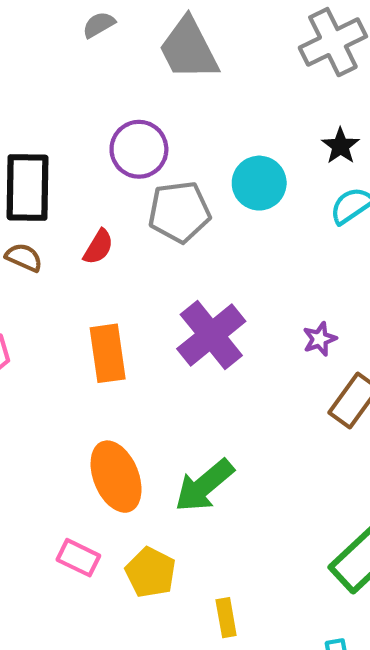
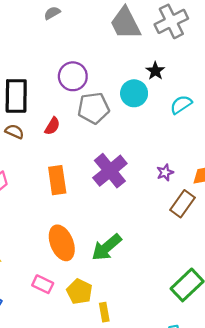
gray trapezoid: (189, 49) -> (125, 23), moved
black star: (340, 146) -> (155, 71), moved
yellow rectangle: (226, 618) -> (104, 312), moved

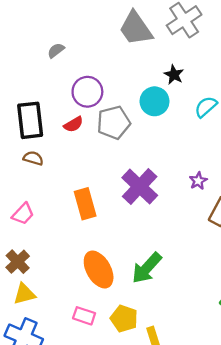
gray semicircle: (52, 13) -> (56, 50), moved
red semicircle: (52, 126) -> (74, 124), moved, turned 36

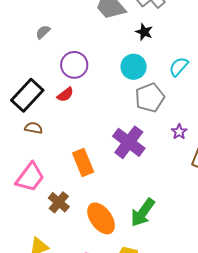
black star: (174, 75) -> (144, 32), moved
black rectangle: (30, 120) -> (27, 95), turned 56
gray pentagon: (114, 123) -> (150, 98), moved
pink trapezoid: (23, 214) -> (30, 177), size x1.5
brown cross: (18, 262) -> (59, 202), moved

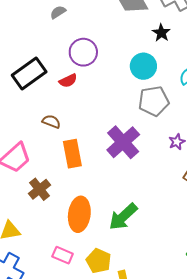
brown semicircle: (34, 128) -> (51, 122), moved
orange ellipse: (101, 218) -> (79, 214), turned 32

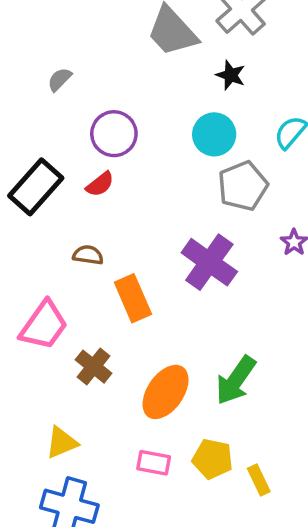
orange ellipse: (79, 214) -> (166, 392), turned 40

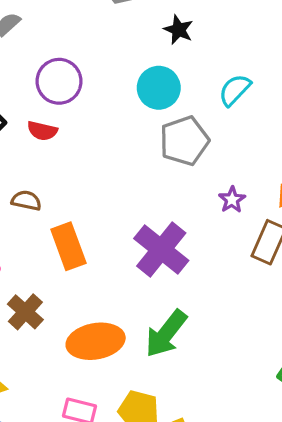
red semicircle: (100, 184) -> (42, 131), turned 48
purple cross: (209, 262) -> (161, 250), moved
orange ellipse: (166, 392) -> (96, 341), turned 42

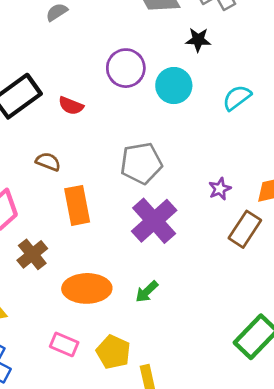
black star: (179, 30) -> (198, 40), turned -30
purple circle: (59, 81) -> (126, 68), moved
gray pentagon: (184, 141) -> (141, 163), moved
green arrow: (166, 334) -> (147, 292), size x0.6

